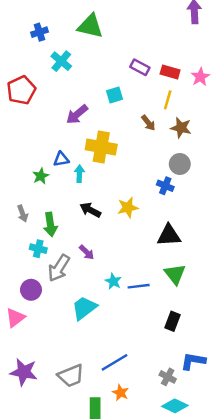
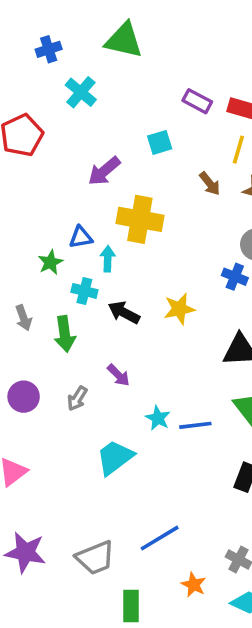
cyan cross: (38, 249) -> (84, 291), moved
gray arrow: (59, 268) -> (77, 398), size x0.6
purple circle: (31, 290) -> (24, 397), moved
orange star: (121, 393) -> (194, 585), moved

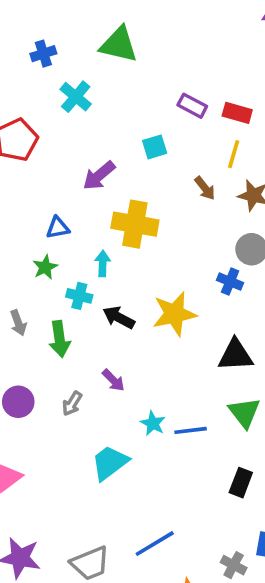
blue triangle: (81, 237) -> (58, 228), moved
yellow star: (179, 309) -> (174, 314), size x1.4

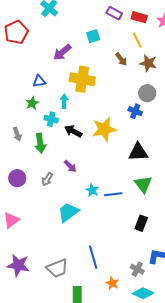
yellow line: (234, 154) -> (137, 40), turned -42
blue line: (155, 544) -> (93, 257), turned -75

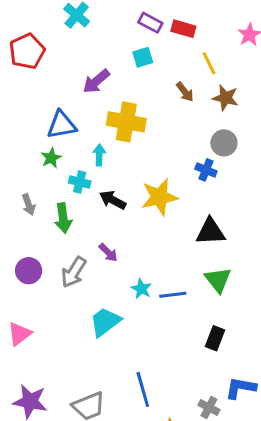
purple rectangle: (114, 13) -> (150, 23), moved
red rectangle: (139, 17) -> (183, 29), moved
blue triangle: (39, 81) -> (62, 125), size x1.5
gray arrow: (47, 179) -> (74, 272), size x1.5

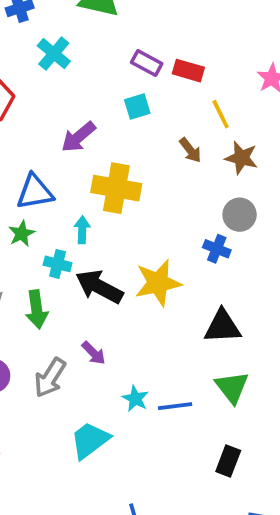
black arrow: (113, 200) -> (99, 287), size x1.4

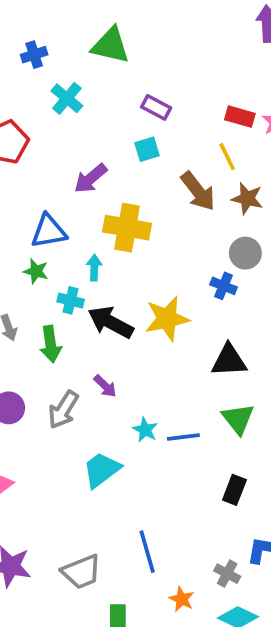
red rectangle: (188, 71) -> (240, 117), moved
brown arrow: (190, 150) -> (198, 191), size x1.6
green star: (22, 234) -> (36, 271), turned -30

